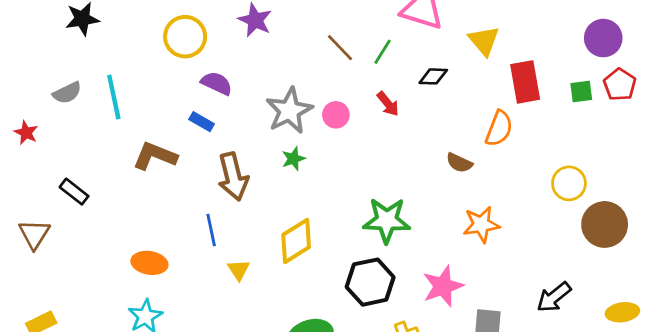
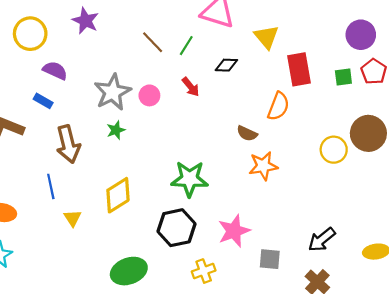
orange star: (481, 224) -> (263, 166), moved
brown circle: (605, 224) -> (368, 133), moved

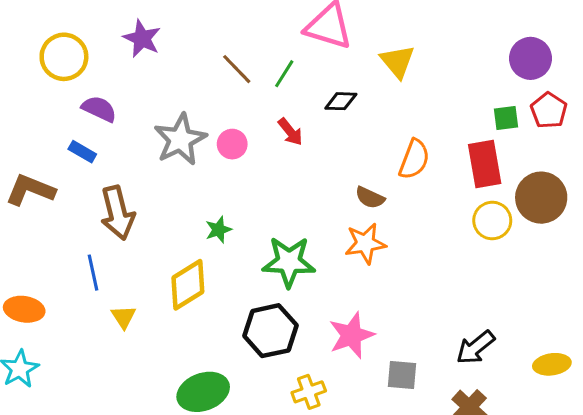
red rectangle: (299, 69) -> (485, 164), moved
green star: (116, 130) -> (218, 230), moved
orange star: (263, 166) -> (365, 243), moved

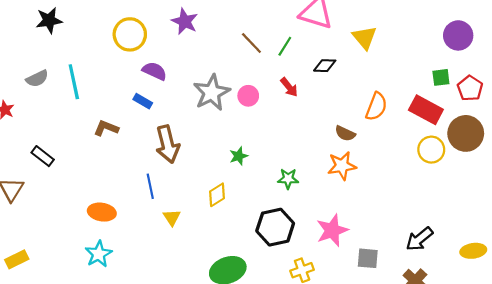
red pentagon: (549, 110) -> (470, 88), moved
red rectangle: (485, 164) -> (426, 110), turned -52
brown L-shape: (30, 190) -> (106, 128), size x0.7
green star: (289, 262) -> (288, 179), size x0.6
yellow diamond: (188, 285) -> (217, 195), size x0.7

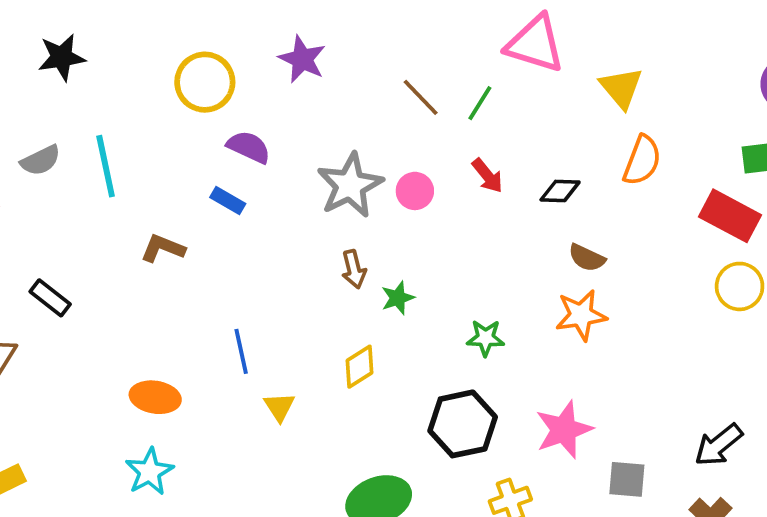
black diamond: (325, 66) -> (560, 191), moved
orange semicircle: (376, 107) -> (642, 160), moved
brown arrow: (167, 144) -> (354, 269), moved, size x0.6

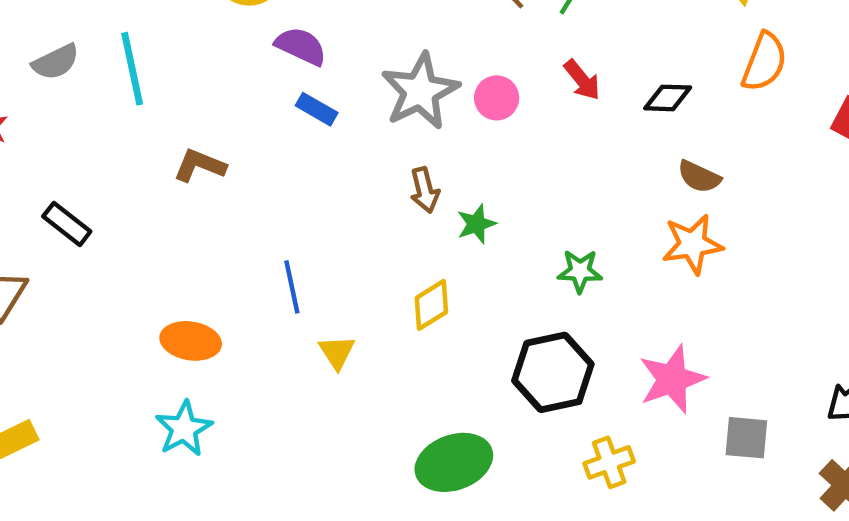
blue rectangle: (228, 201) -> (317, 109), moved

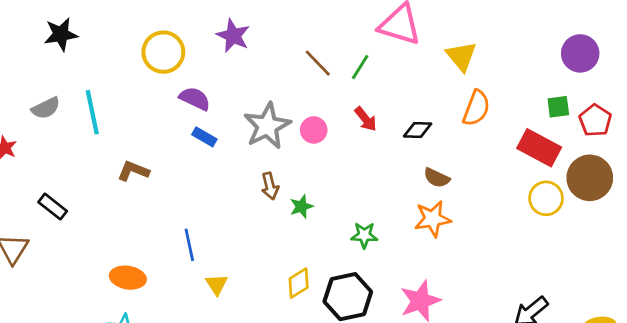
yellow diamond: (431, 305) -> (299, 283), moved

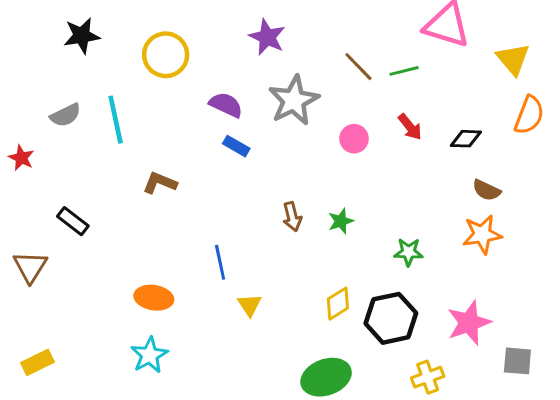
yellow circle: (163, 52) -> (166, 55), moved
green line: (360, 67) -> (404, 71), turned 44
gray star: (267, 126) -> (294, 100), moved
brown arrow: (270, 186) -> (292, 217), moved

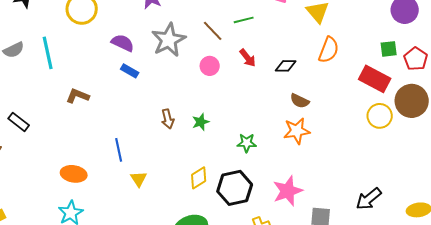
brown line: (358, 67) -> (213, 31), moved

